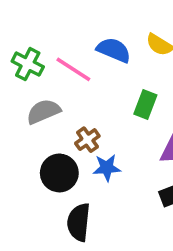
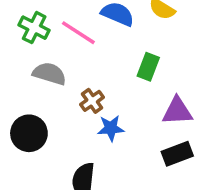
gray semicircle: (43, 111) -> (49, 74), turned 40
black circle: (59, 173) -> (29, 133), moved

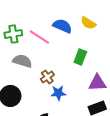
green cross: (34, 28) -> (13, 34), turned -36

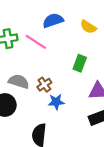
blue semicircle: (62, 26) -> (53, 20), moved, turned -42
gray semicircle: (22, 61) -> (19, 81), moved

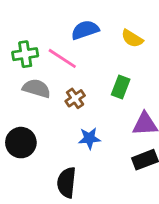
gray semicircle: (19, 81) -> (37, 88), moved
brown cross: (44, 85) -> (75, 98), moved

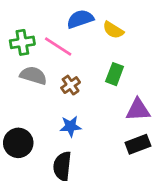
yellow semicircle: (132, 38) -> (113, 30), moved
blue star: (89, 138) -> (71, 126), moved
black circle: (21, 143) -> (18, 143), moved

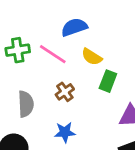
yellow semicircle: (113, 30) -> (92, 57), moved
gray semicircle: (33, 75) -> (26, 104), moved, turned 70

